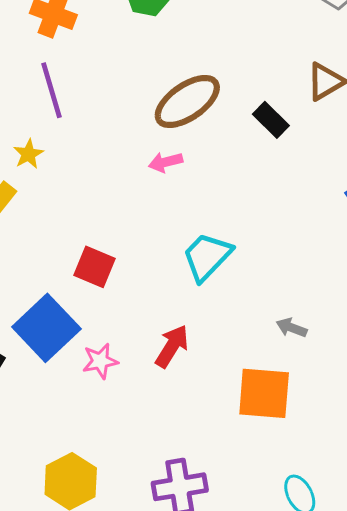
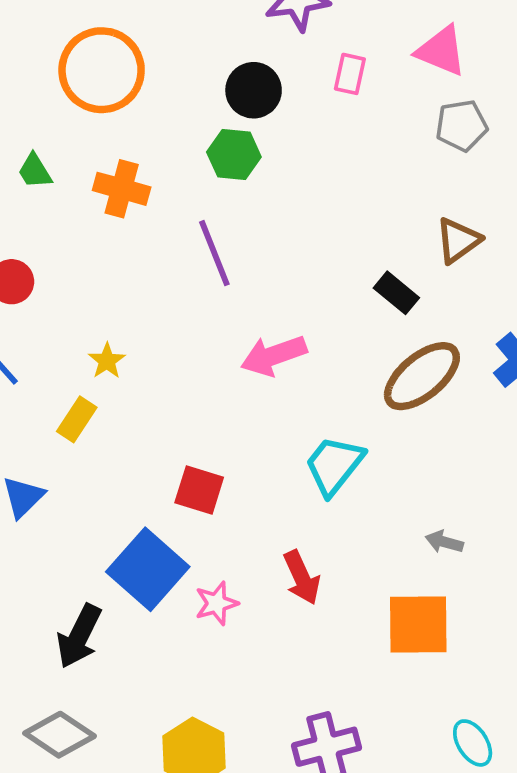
purple line: (51, 90) -> (214, 253), moved
brown ellipse: (187, 101) -> (422, 376), moved
pink arrow: (166, 162) -> (274, 355), size x1.6
red arrow: (172, 346) -> (302, 577), turned 129

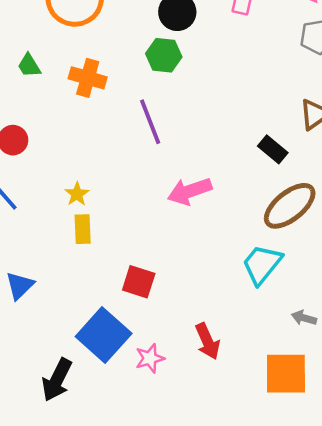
yellow rectangle: (77, 419) -> (83, 229), moved, turned -36
cyan trapezoid: (334, 465) -> (262, 264), moved

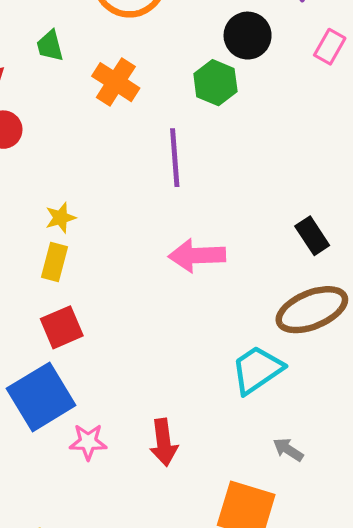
red square: (139, 282) -> (62, 327), moved, turned 32

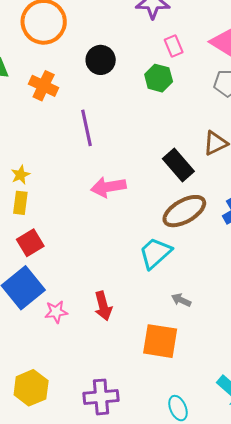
black circle: (248, 36) -> (101, 60), moved
pink rectangle: (330, 47) -> (174, 46), turned -45
green hexagon: (215, 83) -> (159, 78), moved
black rectangle: (312, 236) -> (178, 165), size x1.4

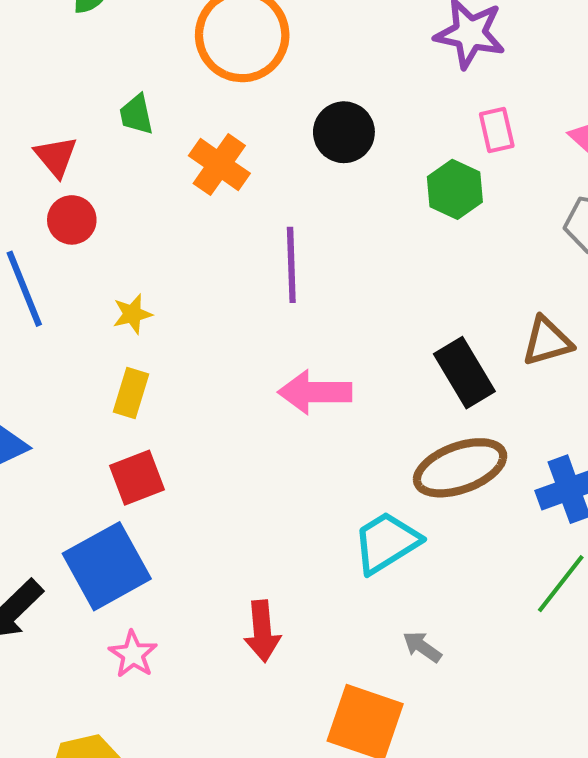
yellow star: (20, 175) -> (132, 314), moved
pink star: (56, 312) -> (133, 654), moved, turned 30

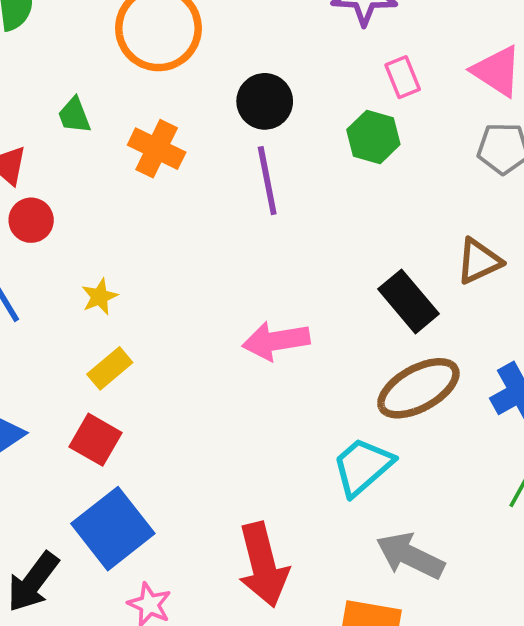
purple line: (291, 265) -> (267, 181), moved
yellow rectangle: (131, 393) -> (110, 368), turned 42
red square: (137, 478) -> (95, 440), moved, turned -30
red arrow: (262, 631) -> (263, 565), size x1.5
gray arrow: (422, 647) -> (410, 556), size x1.8

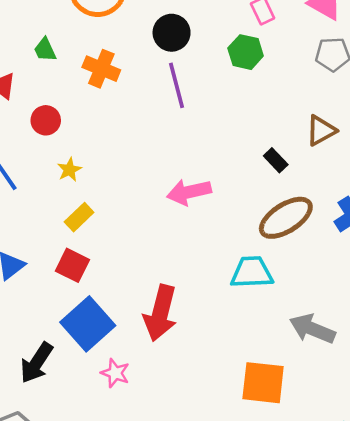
red circle: (31, 220) -> (46, 120), moved
black rectangle: (409, 301) -> (276, 160), size x0.6
cyan trapezoid: (363, 467) -> (252, 272), turned 42
gray arrow: (410, 556) -> (312, 329), moved
red arrow: (263, 565) -> (160, 313), moved, turned 32

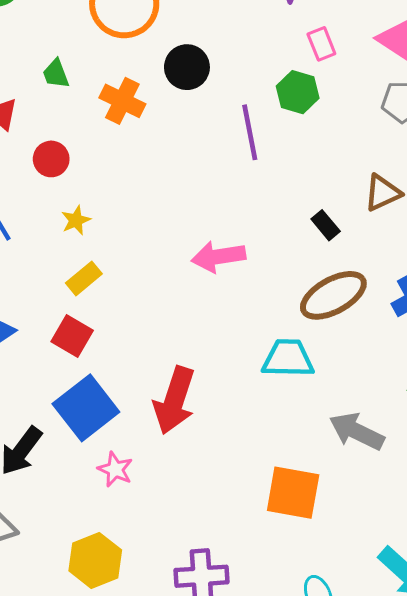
black circle: (172, 33) -> (187, 67), moved
purple line: (176, 85) -> (250, 132), moved

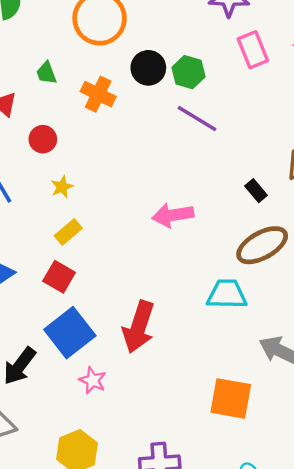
pink rectangle: (321, 44) -> (253, 50), size x1.4
green hexagon: (298, 92) -> (188, 72), moved
purple line: (250, 132) -> (197, 118), turned -48

